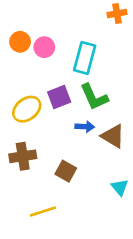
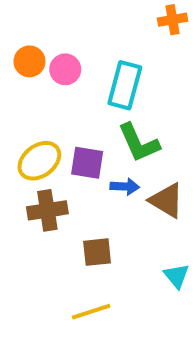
purple square: (59, 97) -> (87, 163), moved, turned 30
brown cross: (23, 156) -> (47, 210), moved
brown square: (66, 171) -> (97, 252), turned -35
yellow line: (43, 212) -> (91, 312), moved

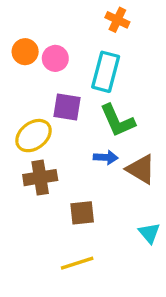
orange cross: (172, 20) -> (117, 20), moved, turned 35
purple square: (87, 163) -> (67, 107), moved

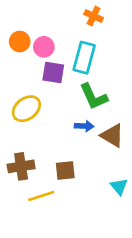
purple square: (67, 107) -> (53, 72), moved
brown cross: (40, 178) -> (21, 166), moved
yellow line: (77, 263) -> (41, 196), moved

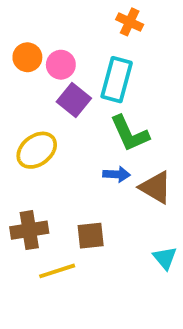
purple square: (53, 72) -> (74, 100), turned 30

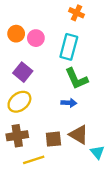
purple square: (74, 100) -> (23, 72), moved
yellow ellipse: (37, 150) -> (19, 102), moved
brown triangle: (156, 187) -> (79, 135), moved

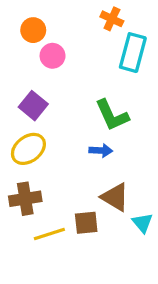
orange circle: (16, 34) -> (33, 30), moved
cyan rectangle: (69, 47) -> (133, 53), moved
brown square: (53, 139) -> (86, 223), moved

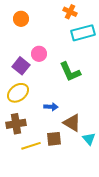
cyan rectangle: (133, 53) -> (83, 33), turned 60
pink circle: (53, 56) -> (39, 54), moved
blue arrow: (101, 151) -> (51, 107), moved

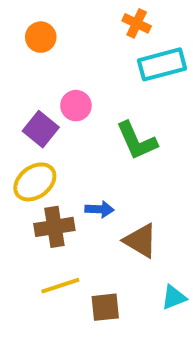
brown cross: (16, 124) -> (54, 227), moved
brown square: (54, 139) -> (105, 307), moved
cyan triangle: (89, 139) -> (174, 297), moved, turned 48

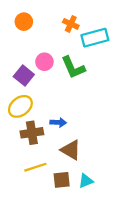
orange cross: (137, 23) -> (71, 24), moved
green L-shape: (137, 141) -> (73, 67), moved
brown triangle: (141, 241) -> (71, 150), moved
cyan triangle: (174, 297) -> (86, 181), moved

